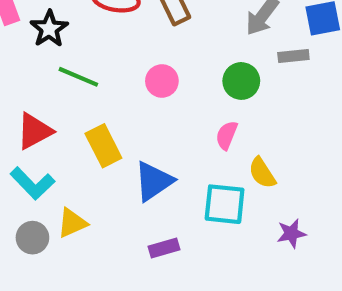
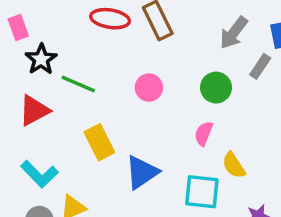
black star: (49, 29) -> (41, 59), moved
gray rectangle: (293, 56) -> (260, 66), turned -50
red triangle: (35, 131) -> (34, 110), moved

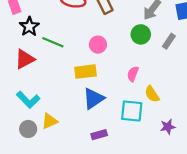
gray rectangle: (260, 66) -> (169, 41), moved
green circle: (216, 88) -> (141, 34), moved
yellow rectangle: (99, 142) -> (86, 72), moved, turned -70

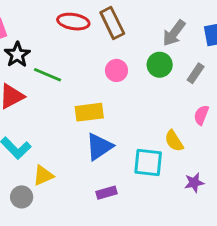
pink circle: (98, 45) -> (116, 70), moved
pink semicircle: (133, 74) -> (201, 115), moved
gray circle: (28, 129) -> (22, 197), moved

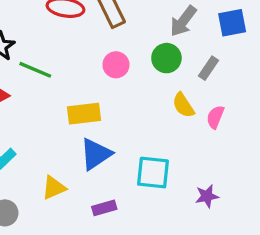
yellow semicircle: (174, 141) -> (183, 105), moved
yellow triangle: (43, 175) -> (54, 188), moved

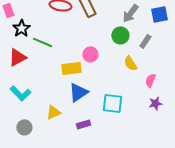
pink circle: (116, 65) -> (90, 54), moved
pink semicircle: (215, 117) -> (150, 80), moved
purple star: (207, 196) -> (155, 103), moved

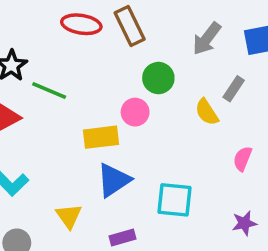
green circle: (120, 35) -> (158, 78), moved
yellow semicircle: (130, 63) -> (207, 112), moved
purple star: (155, 103) -> (244, 223), moved
yellow triangle: (53, 112) -> (69, 216), turned -42

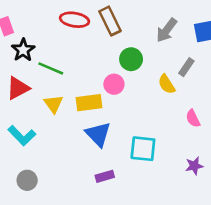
pink semicircle: (243, 159) -> (193, 118), turned -48
blue triangle: (114, 180) -> (98, 134), turned -40
yellow triangle: (69, 216) -> (53, 104), moved

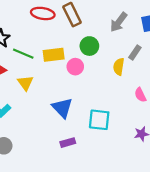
yellow semicircle: (167, 84) -> (119, 67), turned 42
yellow rectangle: (89, 103) -> (54, 55), moved

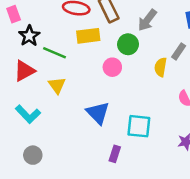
gray arrow: (119, 22) -> (147, 20), moved
yellow rectangle: (54, 55) -> (88, 36), moved
purple rectangle: (68, 143) -> (115, 154), moved, turned -56

